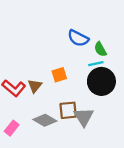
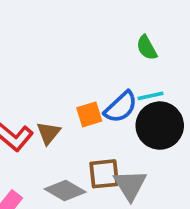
blue semicircle: (78, 38) -> (121, 107), moved, turned -70
green semicircle: (100, 49) -> (147, 48), moved

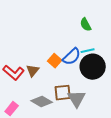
orange square: (89, 114) -> (55, 61), turned -32

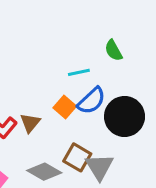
cyan line: (88, 51) -> (79, 72), moved
brown square: (63, 93) -> (77, 157), turned 36

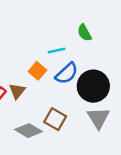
orange square: (65, 107) -> (37, 71), moved
gray triangle: (99, 167) -> (98, 118), moved

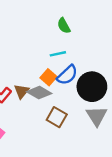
green semicircle: (84, 33) -> (64, 26), moved
orange square: (37, 71) -> (49, 77), moved
gray diamond: (29, 131) -> (39, 93), moved

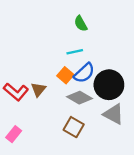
gray diamond: (39, 93) -> (80, 98), moved
gray triangle: (97, 116) -> (114, 114), turned -30
brown square: (57, 117) -> (74, 127), moved

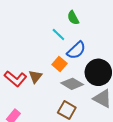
cyan line: (75, 52) -> (58, 35), moved, turned 56
blue semicircle: (84, 73) -> (76, 50), moved

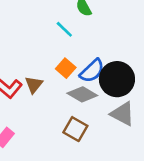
blue semicircle: (76, 50) -> (92, 71), moved

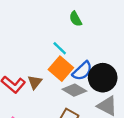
cyan line: (64, 29) -> (60, 48), moved
orange square: (66, 68) -> (61, 69), size x1.5

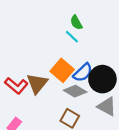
cyan line: (60, 48) -> (72, 37), moved
brown triangle: (35, 82) -> (37, 83), size x1.5

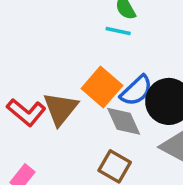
cyan line: (72, 37) -> (118, 31), turned -32
gray diamond: (75, 91) -> (124, 121), turned 35

